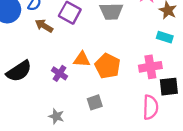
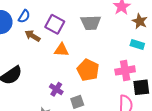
orange triangle: (82, 59) -> (62, 50), moved
purple cross: (60, 73) -> (56, 89), moved

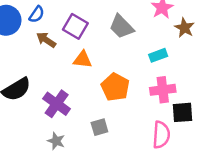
gray trapezoid: (91, 23) -> (122, 27), turned 45
cyan rectangle: (137, 45) -> (158, 55), moved, turned -40
purple cross: (56, 89) -> (57, 104), moved, size x1.5

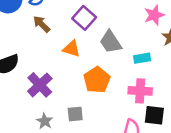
purple square: (75, 26) -> (84, 18), moved
gray trapezoid: (122, 27) -> (111, 42), moved
gray star: (56, 141) -> (45, 121), moved

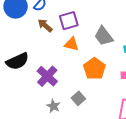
purple square: (84, 18) -> (69, 21), moved, turned 36
gray square: (75, 114) -> (78, 98), turned -32

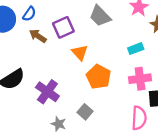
gray trapezoid: (104, 36) -> (100, 16), moved
orange triangle: (72, 44) -> (80, 53), moved, turned 42

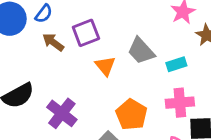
gray trapezoid: (100, 16) -> (141, 51), moved
orange pentagon: (98, 77) -> (131, 115), moved

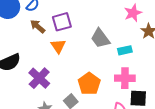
orange triangle: (105, 66) -> (58, 46), moved

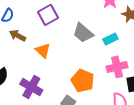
purple square: (62, 22) -> (48, 15), moved

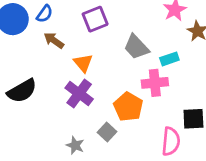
pink cross: (117, 67) -> (155, 83), moved
purple cross: (31, 87) -> (79, 94), moved

